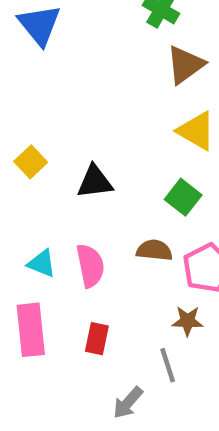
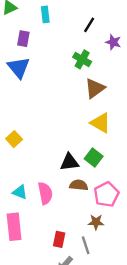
black triangle: (95, 182) -> (69, 162), moved
red rectangle: (97, 339) -> (59, 239), moved

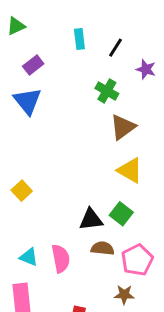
cyan rectangle: (45, 14) -> (79, 39), moved
purple rectangle: (23, 39) -> (33, 65), turned 42

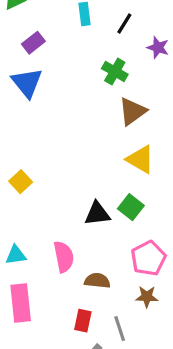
brown semicircle: (103, 248) -> (97, 281), moved
cyan triangle: (29, 257) -> (16, 255), moved, turned -30
brown star: (124, 295) -> (147, 297), moved

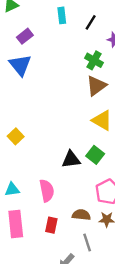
green cross: (115, 71) -> (94, 60), moved
brown semicircle: (97, 281) -> (81, 215), moved
red rectangle: (83, 321) -> (51, 225), moved

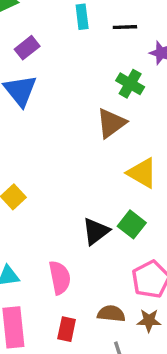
black line: (91, 22) -> (125, 27), turned 56
brown triangle: (96, 86) -> (111, 123), moved
black triangle: (71, 159) -> (96, 231), turned -30

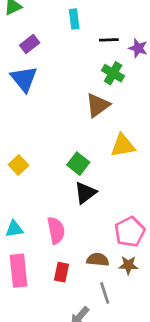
black line: (125, 27) -> (109, 40), moved
yellow triangle: (142, 173) -> (123, 146), turned -40
green square: (132, 224) -> (78, 164), moved

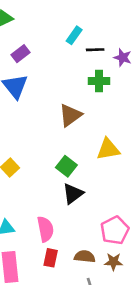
cyan rectangle: (74, 19) -> (74, 35), moved, turned 42
green cross: (113, 73) -> (99, 81), turned -30
brown triangle: (98, 105) -> (70, 115), moved
red rectangle: (62, 272) -> (51, 258), moved

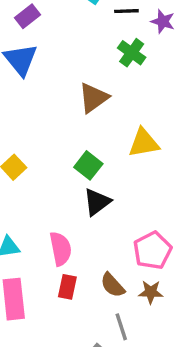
green cross: (99, 81) -> (132, 53), turned 36
brown semicircle: (85, 257) -> (113, 285), turned -138

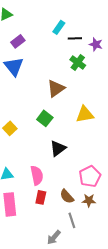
green square: (88, 165) -> (45, 118), moved

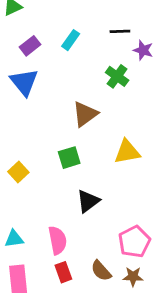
cyan rectangle: (59, 27) -> (71, 40), moved
black line: (75, 38) -> (120, 31), moved
green square: (45, 118) -> (69, 158), turned 35
red rectangle: (41, 197) -> (63, 272), turned -32

